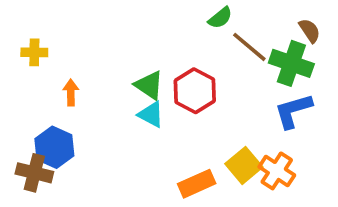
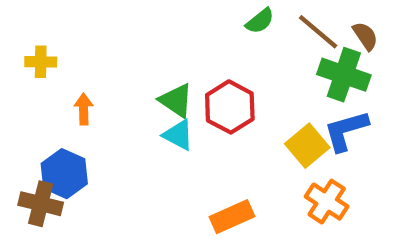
brown line: (249, 47) -> (318, 32), moved
yellow square: (244, 165) -> (307, 146), moved

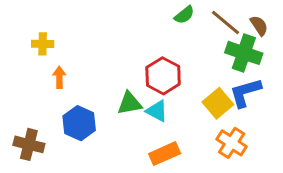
yellow cross: (41, 62) -> (43, 44), moved
green triangle: (176, 100) -> (129, 103), moved, turned -44
cyan triangle: (178, 135) -> (157, 111), moved
blue hexagon: (64, 174) -> (79, 123), moved

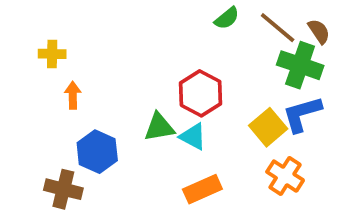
brown cross: (29, 144) -> (63, 189), moved

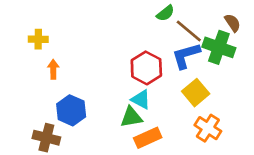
brown line: (278, 28) -> (189, 31), moved
blue L-shape: (302, 114) -> (186, 56), moved
green triangle: (159, 127) -> (131, 117), moved

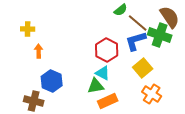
brown semicircle: (233, 23) -> (170, 17), size x1.6

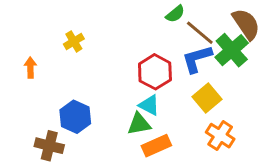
yellow cross: (28, 29) -> (74, 41), moved, turned -32
green cross: (160, 35) -> (232, 50), turned 30
orange arrow: (39, 51) -> (30, 68), moved

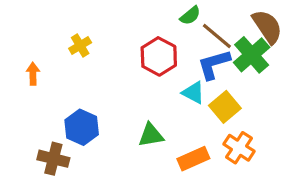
red hexagon: (155, 72) -> (159, 56), moved
cyan triangle: (149, 105) -> (193, 93), moved
orange rectangle: (156, 146) -> (193, 159), moved

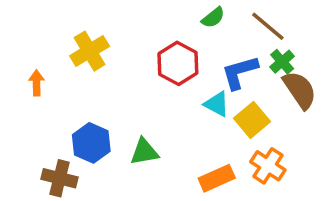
brown semicircle: (267, 27) -> (300, 90), moved
brown line: (217, 36) -> (268, 26), moved
yellow cross: (80, 45) -> (90, 51), size x1.5
green cross: (252, 55) -> (282, 62), size x0.6
green triangle: (151, 135) -> (144, 152), moved

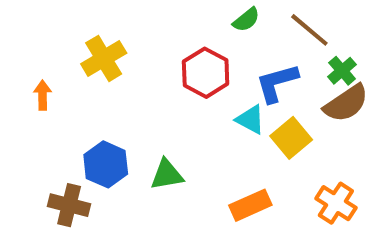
green cross: (282, 62) -> (342, 71), moved
brown semicircle: (300, 90) -> (346, 103), turned 90
orange cross: (268, 166) -> (336, 203), moved

